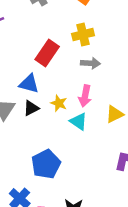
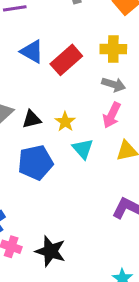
blue triangle: (29, 84) -> (32, 52), moved
pink arrow: (85, 96) -> (112, 115), moved
blue pentagon: (46, 164) -> (35, 163), moved

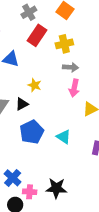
red rectangle: (66, 60) -> (37, 35), moved
yellow star: (65, 122) -> (35, 85), moved
cyan triangle: (83, 149) -> (64, 137), moved

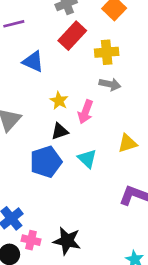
pink arrow: (74, 88) -> (85, 112), moved
black triangle: (22, 104) -> (60, 131), moved
cyan triangle: (64, 137) -> (87, 159), moved

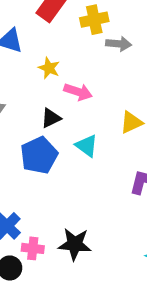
gray arrow: (110, 84) -> (119, 44), moved
yellow star: (59, 101) -> (49, 68), moved
pink arrow: (85, 112) -> (78, 92), turned -85

